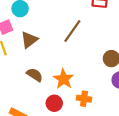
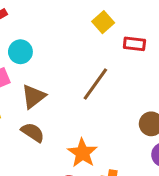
brown semicircle: (35, 75) -> (33, 132), moved

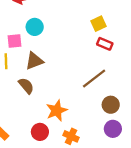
red rectangle: (134, 44) -> (105, 44), moved
brown line: (95, 84) -> (94, 79), moved

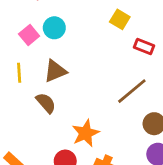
yellow square: (99, 24) -> (120, 19), moved, turned -32
pink square: (14, 41) -> (29, 35), moved, turned -32

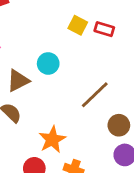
cyan circle: (54, 28) -> (48, 63), moved
red rectangle: (144, 46) -> (104, 29), moved

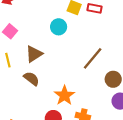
cyan circle: (48, 63) -> (59, 27), moved

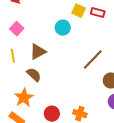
orange star: (64, 95) -> (24, 98), moved

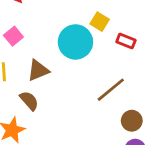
red rectangle: (98, 13) -> (126, 41), moved
cyan circle: (63, 28) -> (75, 42), size x1.6

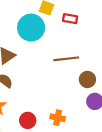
brown line: (111, 90) -> (66, 59), turned 45

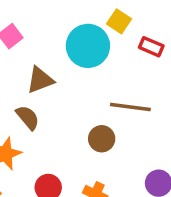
brown circle: (87, 79) -> (102, 139), moved

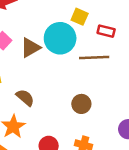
brown triangle: (40, 80) -> (30, 48), moved
brown line: (130, 107) -> (94, 58), moved

